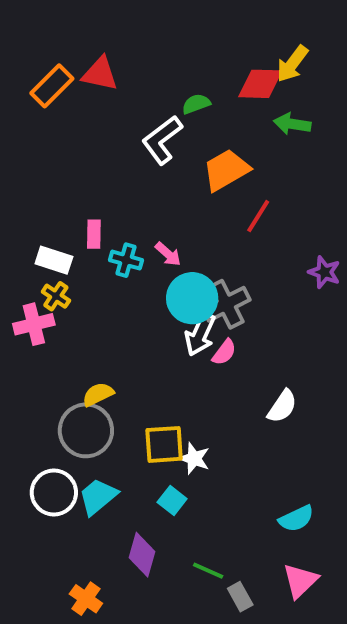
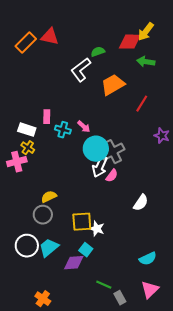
red line: (258, 216) -> (142, 104), moved
gray circle: (86, 430) -> (43, 215), size x0.7
purple diamond: (142, 555) -> (74, 263), moved, turned 70

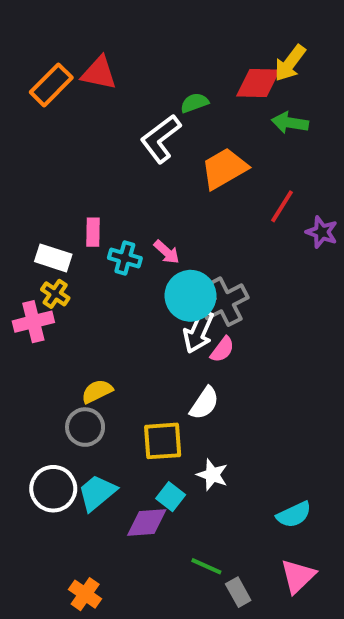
purple star: (162, 136) -> (322, 232), moved
white semicircle: (141, 203) -> (204, 403), moved
white star: (97, 229) -> (212, 475), moved

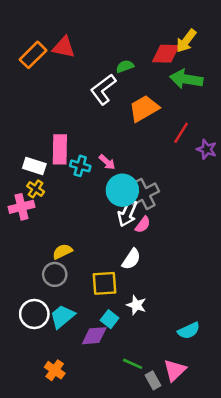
green arrow: (290, 123) -> (186, 79), size x1.4
pink rectangle: (93, 232) -> (60, 149), size x1.6
pink triangle: (298, 576) -> (175, 370), moved
orange cross: (85, 594) -> (55, 370), moved

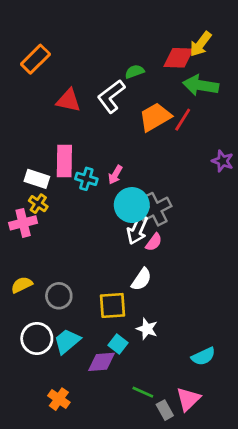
red triangle: (64, 47) -> (68, 100), moved
red line: (181, 133) -> (183, 120), moved
pink arrow: (107, 162) -> (115, 175), turned 78
yellow semicircle: (62, 251) -> (22, 285), moved

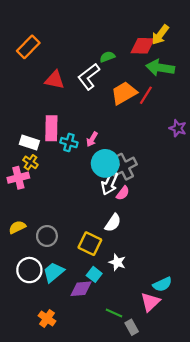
yellow square: (113, 305) -> (90, 244), turned 30
pink triangle: (188, 399) -> (150, 302), moved

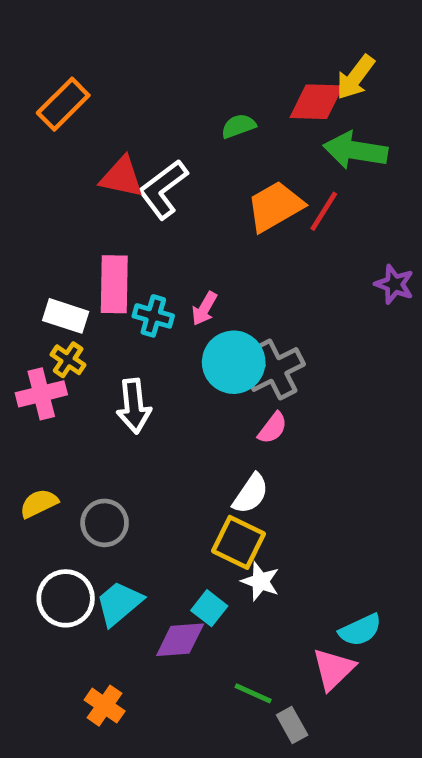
white L-shape: (89, 77) -> (163, 189), moved
white arrow: (110, 183) -> (134, 406), moved, turned -30
yellow square: (90, 244) -> (238, 542), moved

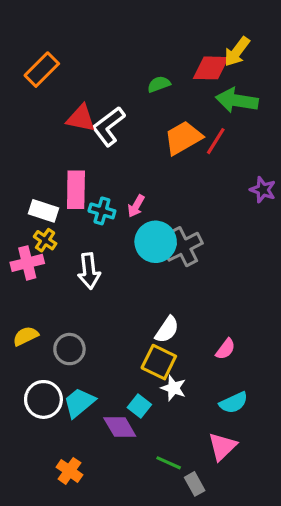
pink semicircle: (273, 428) -> (225, 349), moved
cyan semicircle: (360, 630) -> (234, 403), moved
purple diamond: (180, 640) -> (120, 427), turned 64

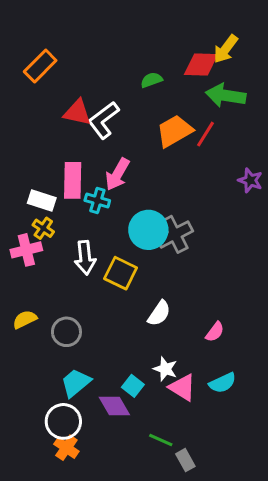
pink arrow: (136, 206) -> (117, 174), moved, size x1.5
yellow square: (159, 362) -> (121, 273), moved
white circle: (43, 399) -> (63, 421), moved
pink triangle: (222, 447) -> (182, 387), moved, turned -44

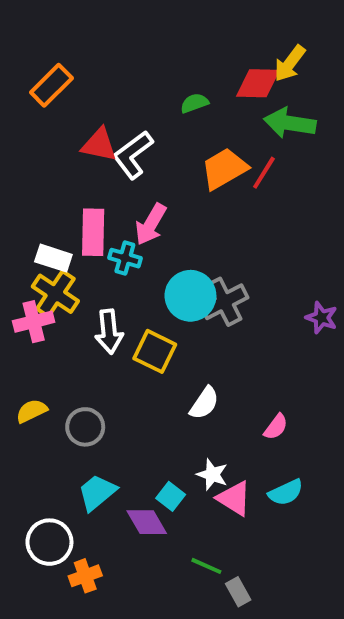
purple star: (250, 180) -> (322, 318), moved
yellow cross: (43, 228) -> (55, 294), size x1.6
white circle: (63, 421) -> (49, 542), moved
orange cross: (66, 448) -> (85, 576), turned 35

